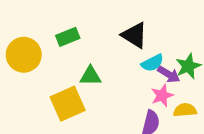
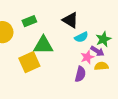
purple arrow: (169, 74) -> (97, 51), moved
green triangle: (90, 76) -> (43, 45), size x1.5

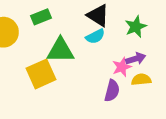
cyan semicircle: (81, 37) -> (95, 36), moved
green star: (103, 39) -> (136, 27), moved
purple arrow: (97, 51) -> (136, 59), turned -48

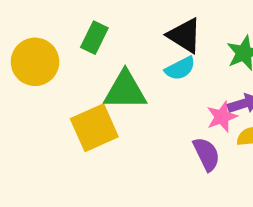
green rectangle: (41, 17) -> (94, 38), turned -42
purple semicircle: (112, 91) -> (206, 154), turned -40

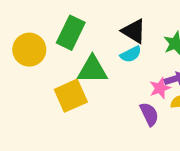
green rectangle: (94, 38) -> (71, 33), size x1.5

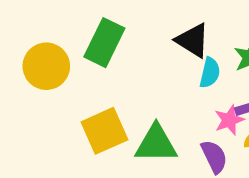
cyan semicircle: (131, 54) -> (210, 73), moved, turned -50
green triangle: (92, 70) -> (156, 144), moved

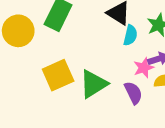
green triangle: (156, 144) -> (93, 84), turned -32

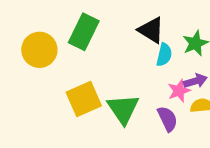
green triangle: (93, 84) -> (123, 109), turned -32

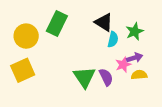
yellow square: (84, 99) -> (23, 70), moved
purple semicircle: (167, 119) -> (106, 77), moved

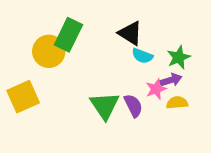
green star: (135, 31) -> (179, 57), moved
yellow circle: (26, 36) -> (49, 51), moved
cyan semicircle: (113, 39) -> (142, 56), turned 98

